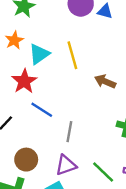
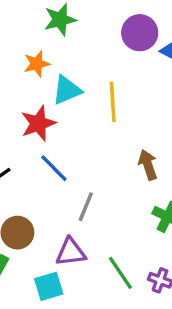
brown arrow: (105, 82) -> (148, 165), moved, turned 36

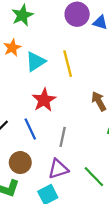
red star: (38, 123) -> (44, 100), moved
blue line: (54, 168) -> (30, 129), moved, turned 30

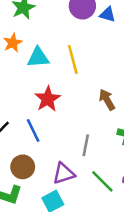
cyan triangle: (36, 62) -> (38, 57), turned 30
gray line: (63, 137) -> (86, 145), moved

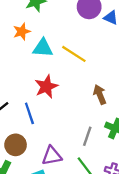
yellow line: (73, 59) -> (74, 54), turned -50
gray line: (86, 145) -> (87, 136), moved

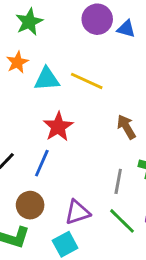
blue line: (29, 113) -> (42, 163), turned 50

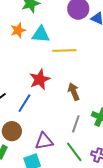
cyan triangle: (47, 79) -> (41, 34), moved
yellow line: (87, 81) -> (64, 51), turned -35
brown arrow: (126, 127) -> (74, 92), moved

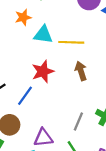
cyan triangle: (41, 34) -> (43, 35), moved
brown arrow: (74, 92) -> (81, 71), moved

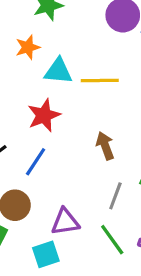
red star: (43, 71) -> (44, 115), moved
brown arrow: (81, 71) -> (105, 146), moved

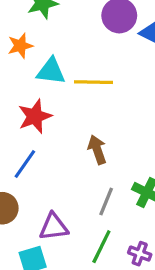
green line: (112, 240) -> (101, 247), turned 60

